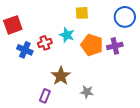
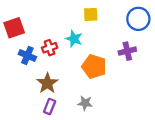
orange pentagon: (92, 45) -> (94, 67), moved
brown star: (61, 76) -> (47, 83), moved
gray star: (87, 92) -> (85, 103), moved

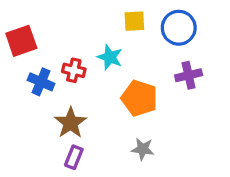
blue circle: (138, 19) -> (179, 28), moved
red cross: (50, 48) -> (74, 70), turned 32
gray star: (85, 103) -> (143, 149), moved

